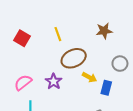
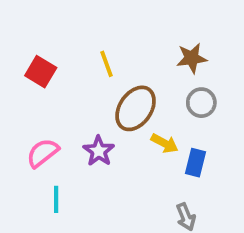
brown ellipse: (74, 58) -> (136, 108), turned -30
gray circle: (120, 64) -> (201, 103), moved

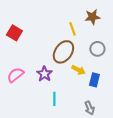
brown star: (192, 58) -> (92, 17), moved
yellow line: (106, 64) -> (72, 29), moved
cyan line: (56, 199) -> (54, 99), moved

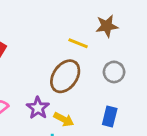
yellow line: (72, 29) -> (78, 43), turned -48
yellow arrow: (78, 70) -> (64, 119), moved

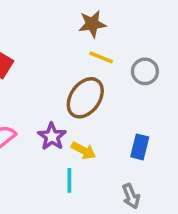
brown star: (107, 26) -> (92, 24), moved
gray circle: (114, 72) -> (145, 71), moved

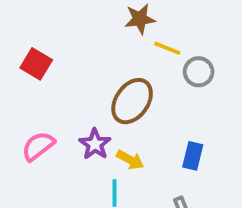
yellow line: (101, 57) -> (167, 48), moved

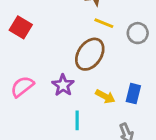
yellow line: (167, 48) -> (104, 23), moved
yellow arrow: (130, 160) -> (105, 96), moved

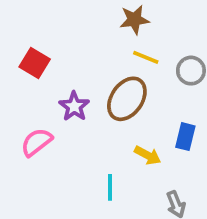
purple star: (63, 85) -> (74, 106), moved
blue rectangle: (133, 94) -> (185, 137), moved

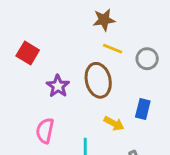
brown ellipse: (127, 99) -> (98, 80), turned -48
pink semicircle: (36, 142) -> (45, 131), moved, turned -40

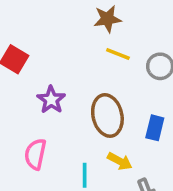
brown ellipse: (98, 80) -> (107, 115), moved
yellow arrow: (114, 123) -> (120, 161), moved

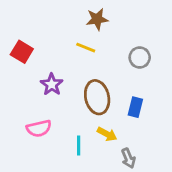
yellow line: (118, 54) -> (86, 48), moved
pink semicircle: (35, 154) -> (39, 128), turned -115

